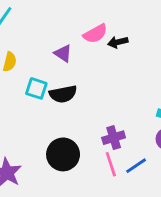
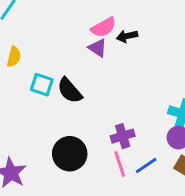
purple triangle: (63, 53) -> (98, 48), moved
black semicircle: (63, 94) -> (70, 91), turned 60

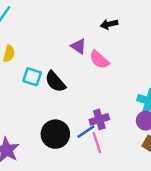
pink semicircle: (103, 27) -> (99, 60), moved, turned 70
black arrow: (127, 36) -> (109, 24), moved
blue line: (146, 165) -> (86, 132), moved

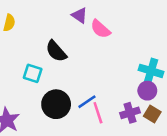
cyan square: (32, 77) -> (33, 73), moved
purple cross: (99, 119) -> (130, 113), moved

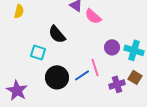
purple circle: (147, 91) -> (112, 47), moved
pink line: (98, 113) -> (95, 67), moved
brown square: (152, 114) -> (135, 77), moved

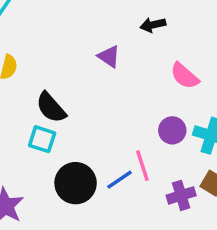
pink semicircle: (93, 16) -> (185, 76), moved
black semicircle: (57, 34) -> (51, 107), moved

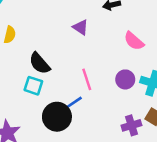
pink line: (142, 166) -> (87, 79), moved
blue line: (120, 180) -> (73, 103), moved

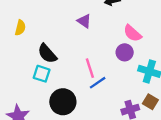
purple circle: (125, 79) -> (125, 52), moved
blue line: (73, 103) -> (98, 83), moved

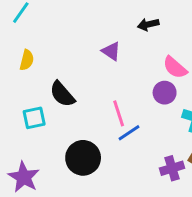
cyan square: (42, 74) -> (34, 118), moved, turned -30

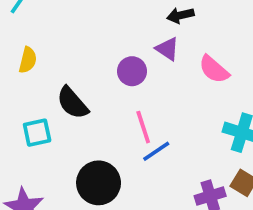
purple triangle: (111, 51) -> (167, 49), moved
purple circle: (165, 93) -> (132, 71), moved

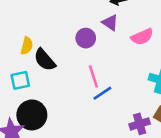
yellow semicircle: (28, 60) -> (27, 46), moved
pink semicircle: (214, 69) -> (142, 37), turned -65
black circle: (99, 183) -> (32, 115), moved

